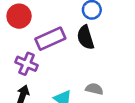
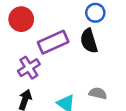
purple cross: (27, 64) -> (29, 68), turned 35

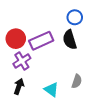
red circle: (21, 19) -> (16, 39), moved
gray semicircle: (98, 93) -> (77, 81), turned 96

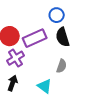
blue circle: (75, 17) -> (57, 15), moved
gray semicircle: (77, 81) -> (62, 66), moved

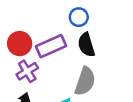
gray semicircle: (62, 66) -> (85, 81), size x1.6

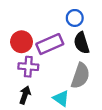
purple cross: (27, 71) -> (28, 67), turned 36

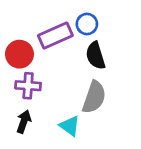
purple rectangle: (50, 44) -> (55, 35), moved

